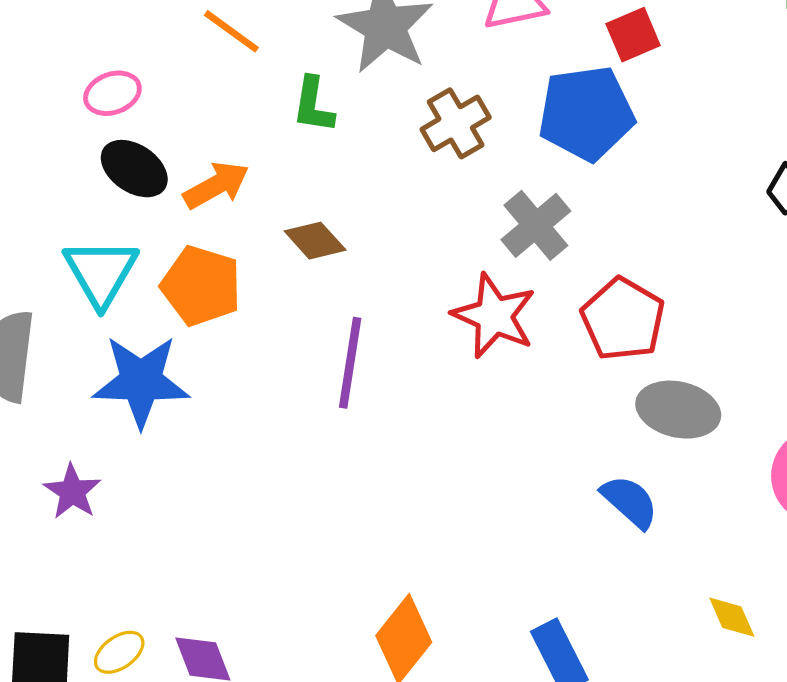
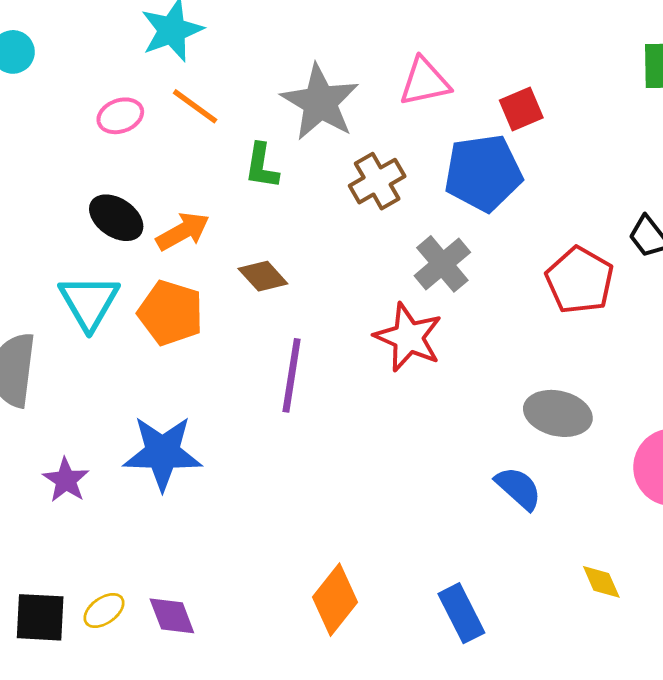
pink ellipse: (112, 93) -> (120, 116), moved
red pentagon: (623, 319) -> (580, 280), moved
blue star: (141, 381) -> (162, 453), moved

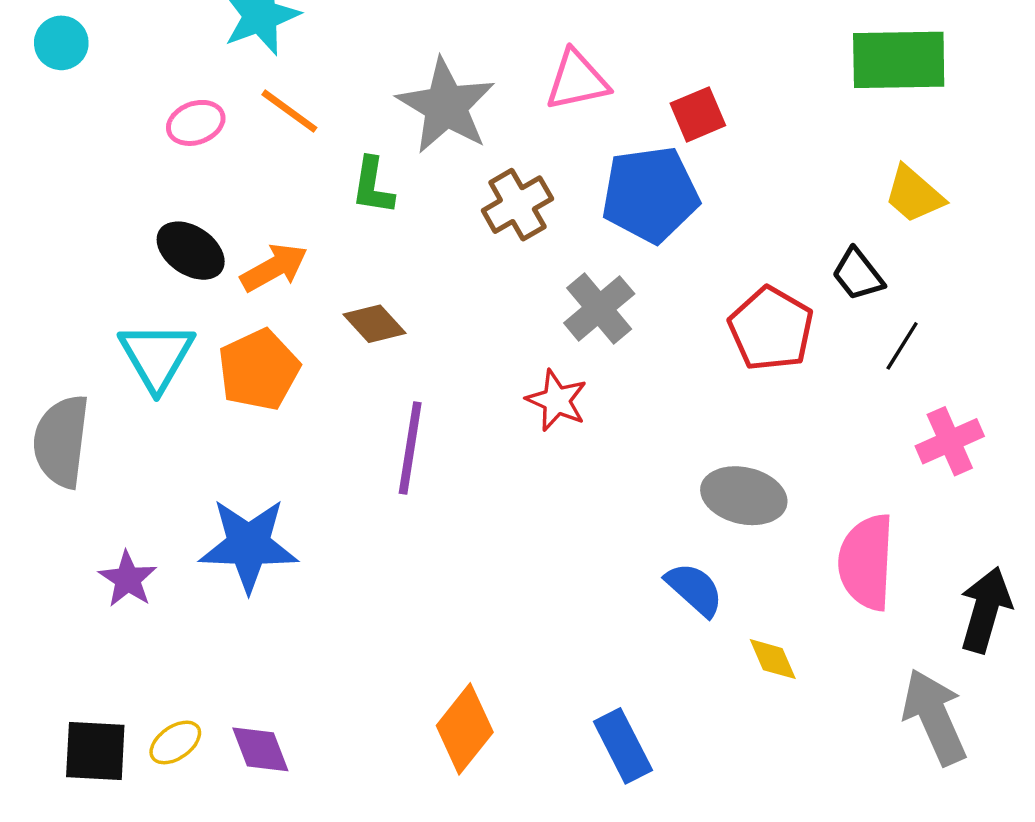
orange pentagon: (171, 313) -> (259, 370), turned 30
red star: (408, 337) -> (557, 400), size x0.7
yellow diamond: (601, 582) -> (773, 659), moved

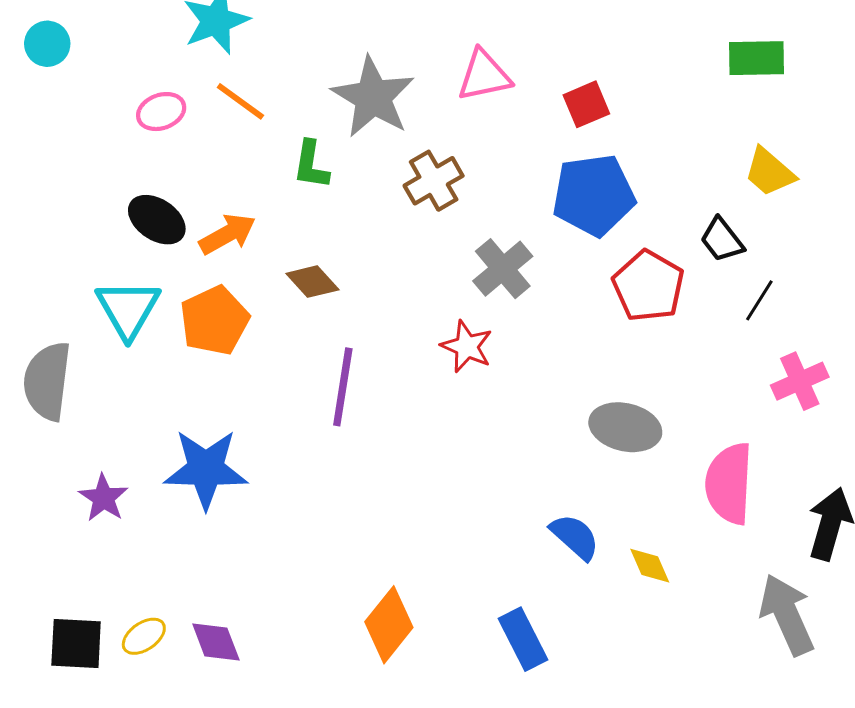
green rectangle: (899, 60) -> (757, 58), size x0.7
blue pentagon: (650, 194) -> (594, 195), moved
blue semicircle: (694, 589) -> (575, 537), moved

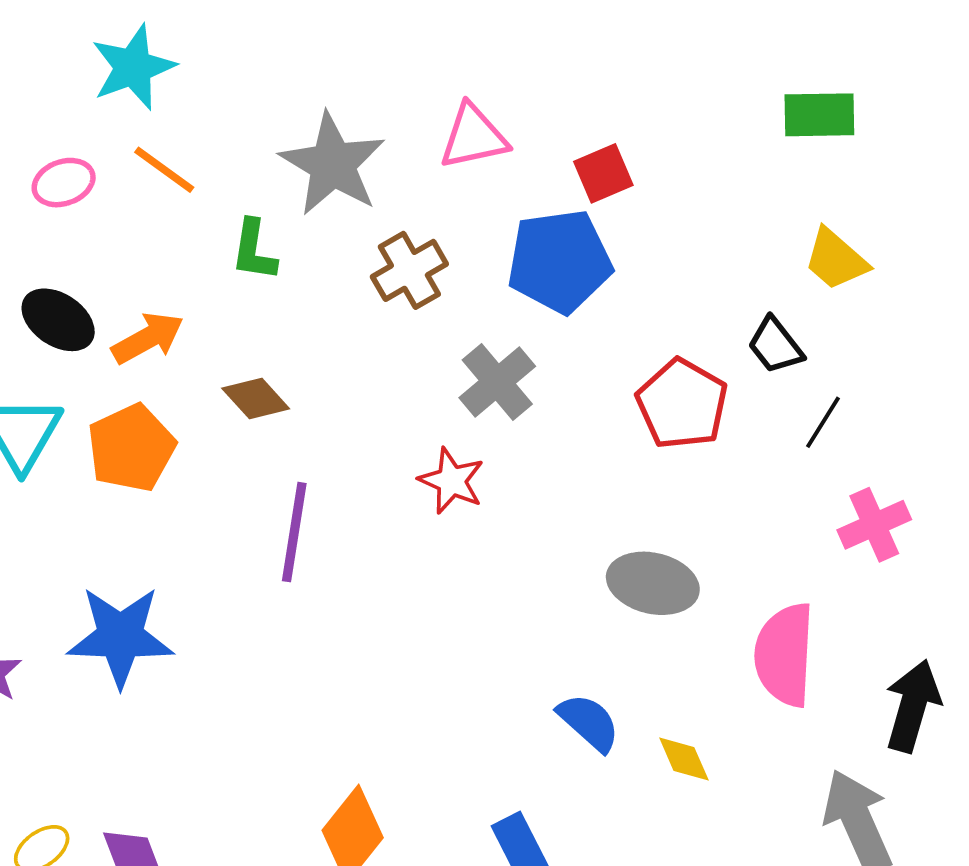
blue pentagon: (594, 195) -> (559, 261), moved

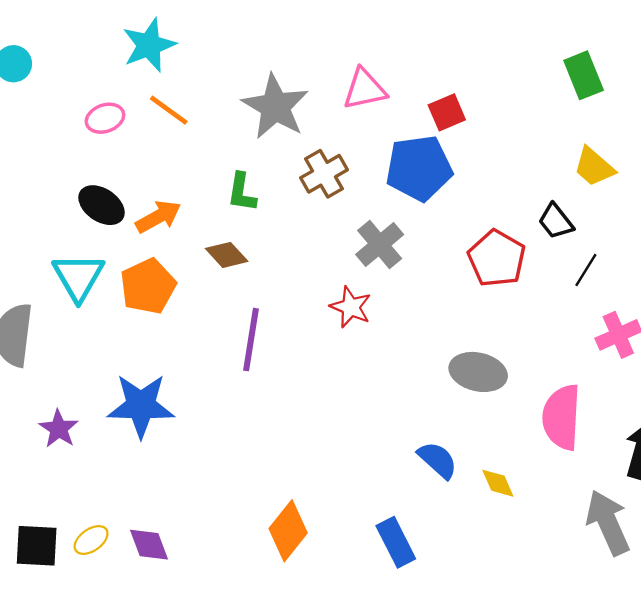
green rectangle: (819, 115) -> (584, 75), turned 69
green L-shape: (254, 250) -> (242, 192), moved

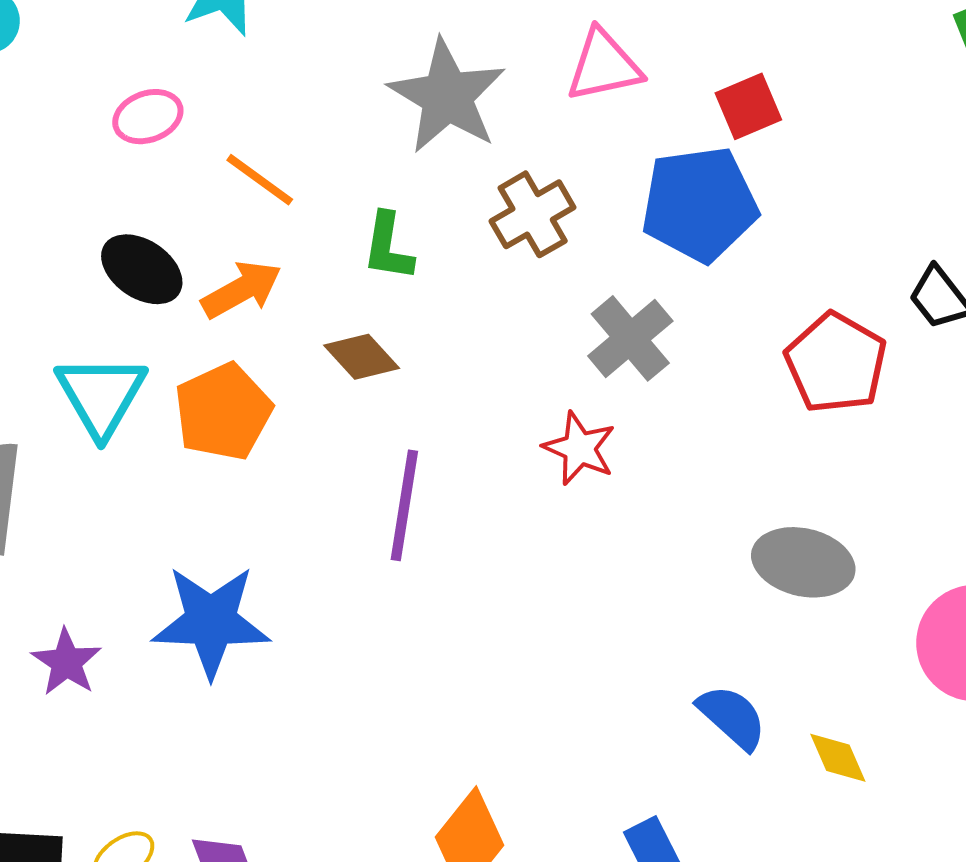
orange line: (169, 110) -> (260, 180), moved

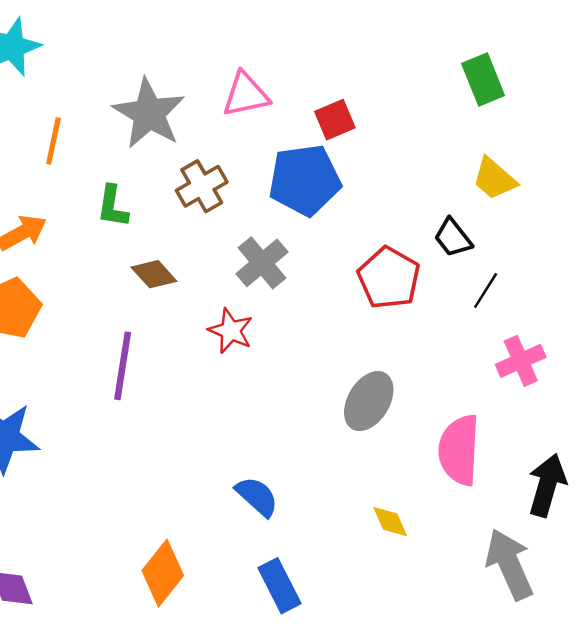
orange line: (260, 180) -> (53, 141), moved, turned 66
brown diamond: (362, 357) -> (154, 274), moved
gray ellipse: (803, 562) -> (369, 401), turned -72
blue semicircle: (732, 717) -> (257, 496), moved

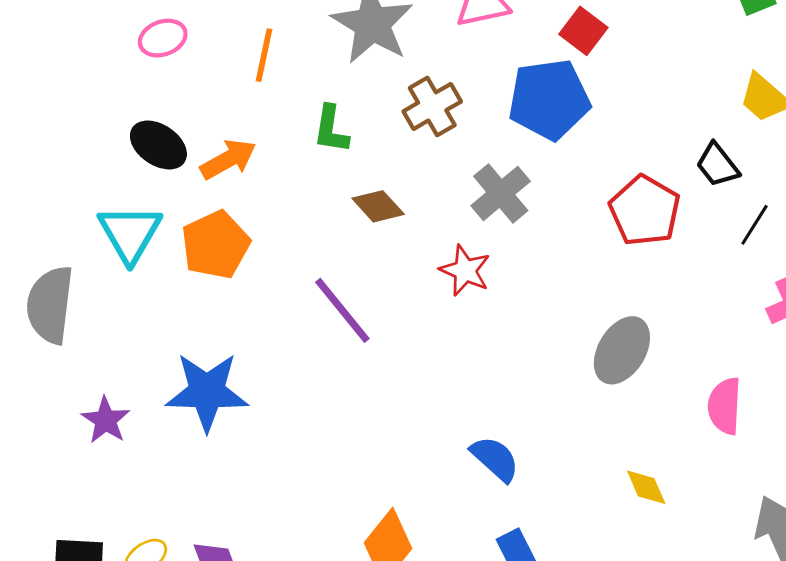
red square: (335, 120) -> (583, 31), turned -30
purple line: (123, 366) -> (342, 310), turned -48
pink semicircle: (459, 450) -> (725, 406), size x0.7

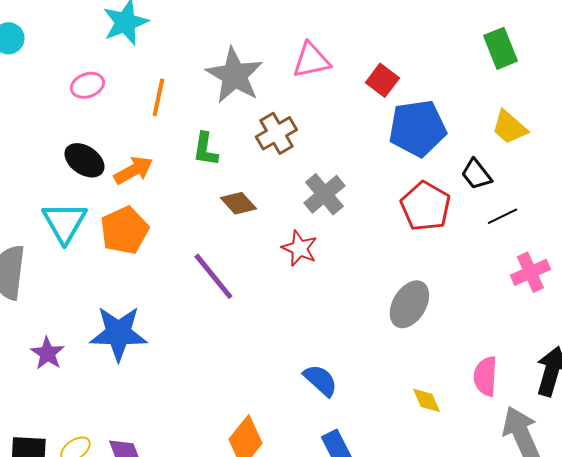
blue pentagon: (549, 99) -> (417, 128), moved
black line: (755, 225) -> (502, 216), turned 32
pink semicircle: (725, 406) -> (485, 376), moved

